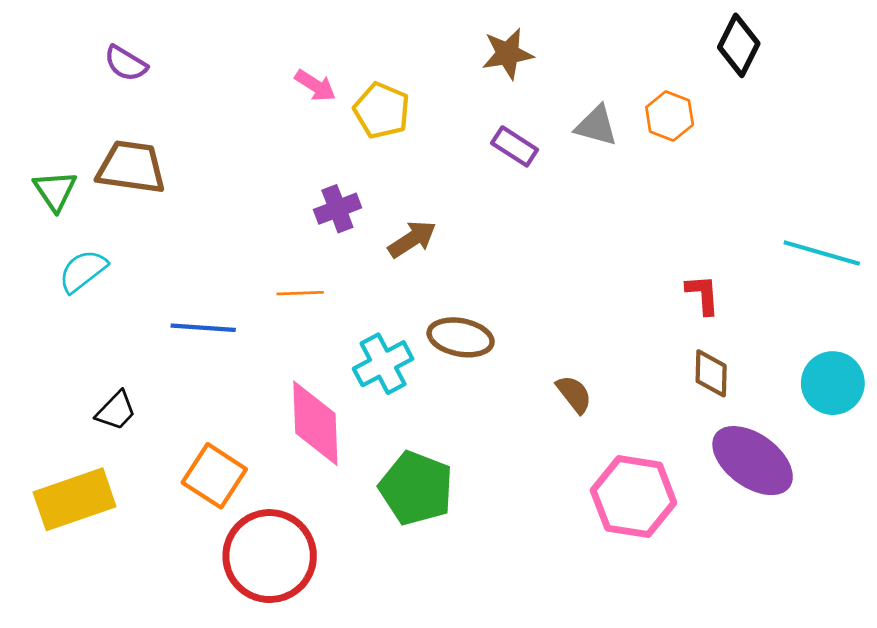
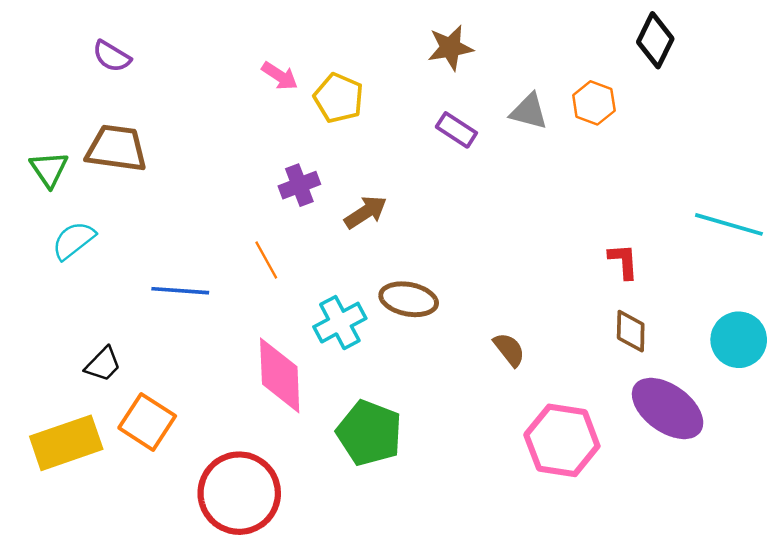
orange line: (300, 293) -> (266, 260), turned 63
orange square: (214, 476) -> (147, 422), moved

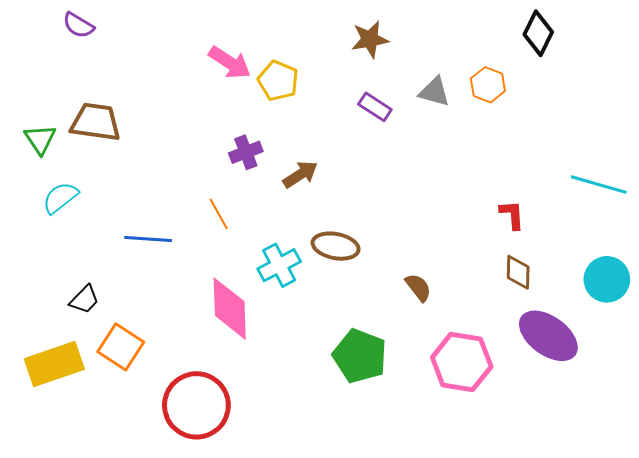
purple semicircle: (112, 56) -> (78, 25), moved
pink arrow: (280, 76) -> (230, 63), size x1.4
green pentagon: (369, 433) -> (360, 356), moved

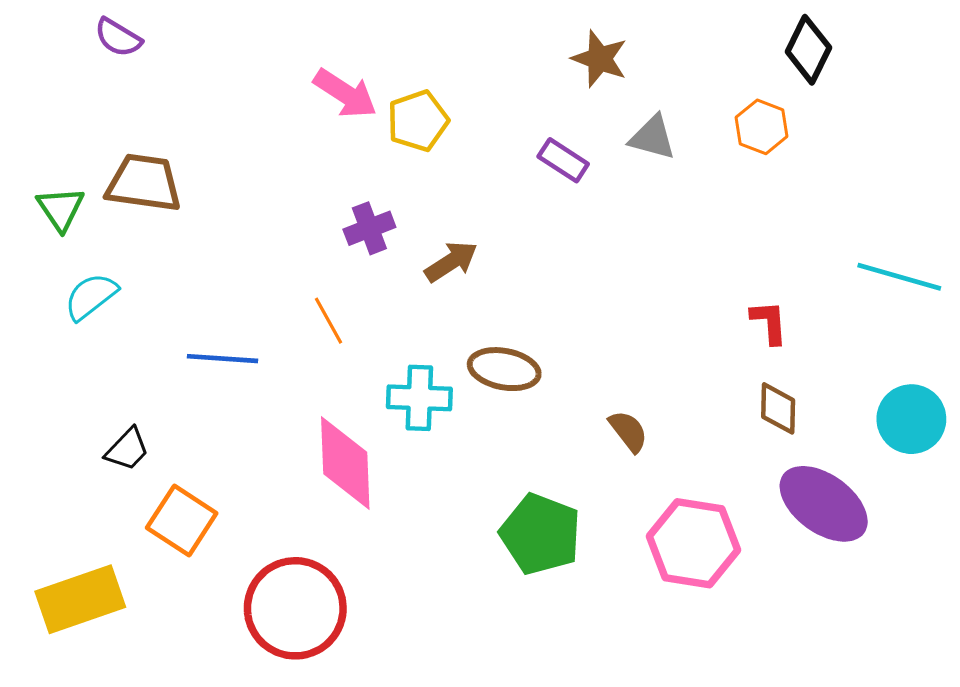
brown star: (370, 39) -> (600, 59), moved, turned 30
yellow pentagon: (278, 81) -> (418, 121), turned 30
orange hexagon: (488, 85) -> (762, 127), moved
cyan cross: (279, 265) -> (419, 398), turned 30
yellow rectangle: (54, 364) -> (80, 599), moved

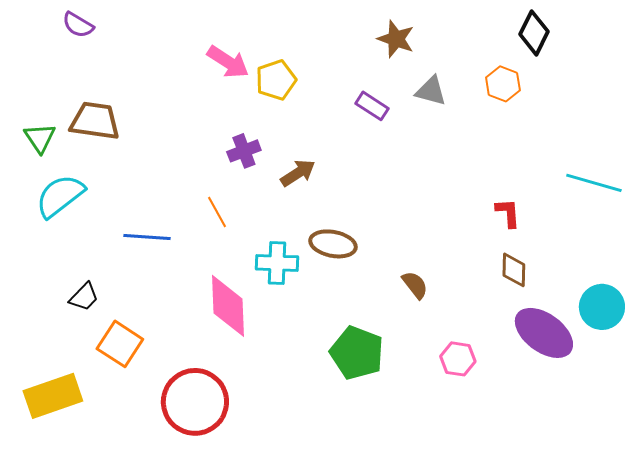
cyan semicircle: (91, 296) -> (60, 196), size x1.4
cyan circle: (911, 419) -> (602, 307), moved
pink hexagon: (693, 543) -> (458, 359), size x0.6

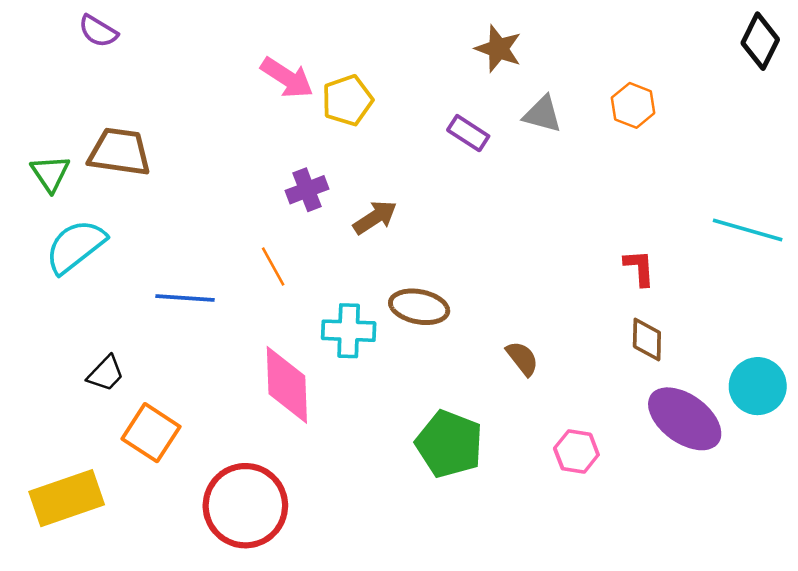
black diamond: (534, 33) -> (760, 41), moved

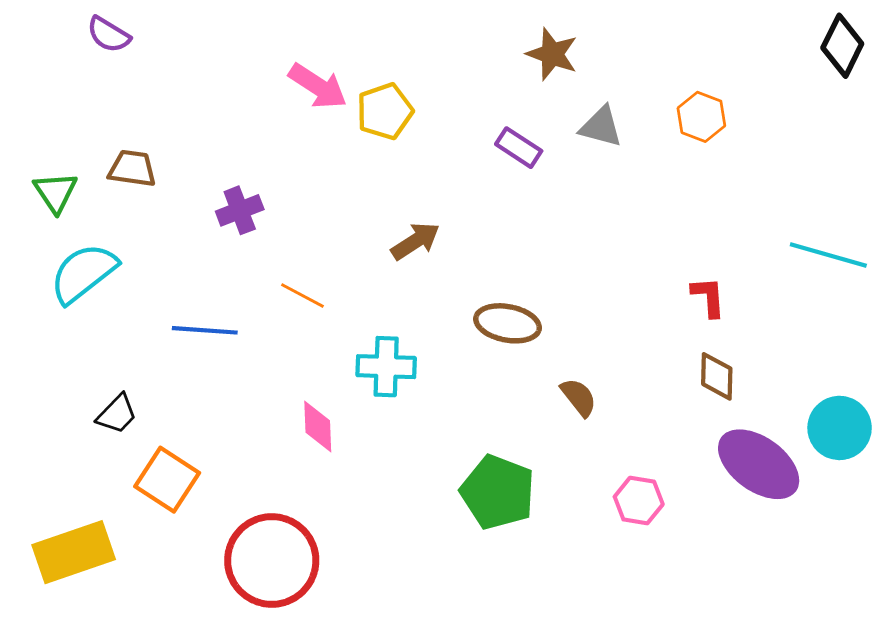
brown trapezoid: (119, 152) -> (132, 169), size x0.7
purple cross: (307, 190) -> (240, 210), moved
orange line: (273, 267) -> (302, 295), turned -33
brown ellipse: (419, 307) -> (508, 323), moved
pink diamond: (287, 385) -> (318, 427), size x0.6

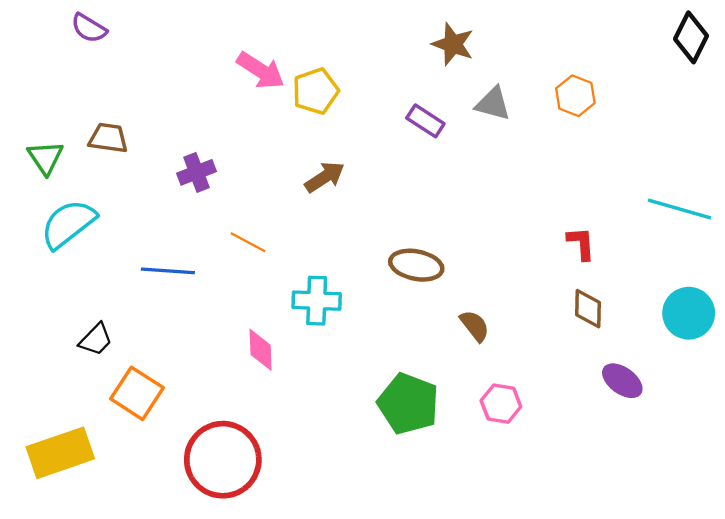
brown arrow: (415, 241) -> (325, 177), moved
cyan circle: (840, 428) -> (689, 313), moved
purple ellipse: (759, 464) -> (622, 381), size x0.6
pink hexagon: (639, 501) -> (501, 404), moved

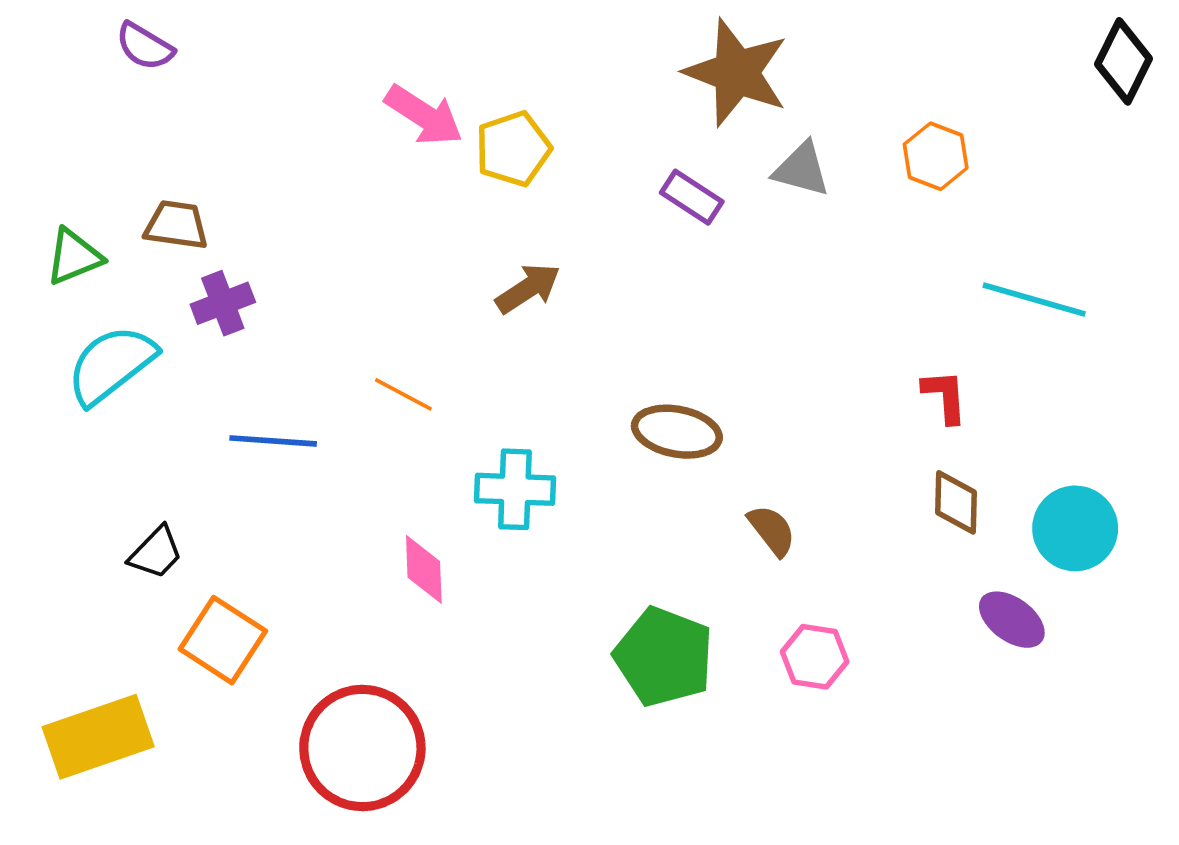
brown star: (453, 44) -> (736, 72), size x1.5
green triangle: (45, 158) -> (74, 257), turned 42
purple cross: (196, 172) -> (223, 303), moved
cyan line: (680, 209) -> (1034, 300), moved
cyan circle: (689, 313) -> (1075, 528), moved

